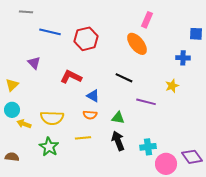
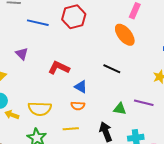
red hexagon: (86, 39) -> (74, 17), moved
purple line: (146, 102) -> (144, 103), moved
green triangle: (118, 118) -> (120, 109), moved

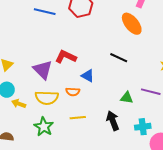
purple triangle: (22, 54) -> (43, 70), moved, size x1.5
orange semicircle: (78, 106) -> (73, 92), moved

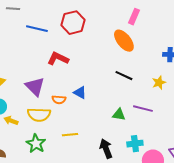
red L-shape: (66, 57) -> (58, 59), moved
black line: (119, 58) -> (124, 76), moved
orange semicircle: (73, 92) -> (59, 100), moved
black arrow: (113, 121) -> (106, 149), moved

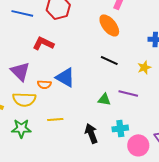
blue triangle: (80, 93) -> (65, 77), size x1.5
green star: (36, 144) -> (21, 128), turned -30

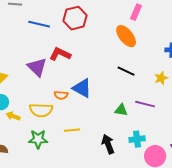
purple triangle: (20, 71) -> (37, 67), moved

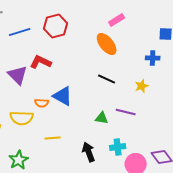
pink rectangle: (136, 12) -> (117, 20), turned 35
blue line: (39, 24) -> (20, 32), turned -30
green star: (38, 139) -> (19, 160), moved, turned -30

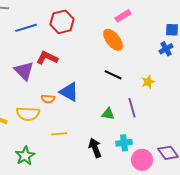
blue cross: (153, 58) -> (166, 49), moved, turned -32
purple line: (126, 112) -> (132, 108), turned 60

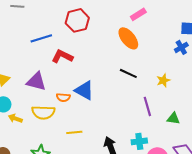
blue line: (26, 28) -> (41, 38), moved
purple triangle: (24, 71) -> (36, 81), moved, turned -30
green triangle: (108, 114) -> (173, 118), moved

